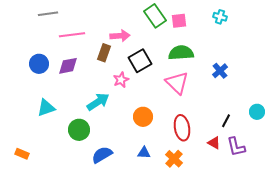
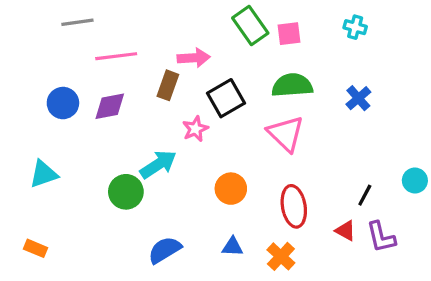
blue cross: (220, 71) -> (358, 98), moved
cyan triangle: (46, 108) -> (44, 174), moved
green circle: (79, 130) -> (126, 192), moved

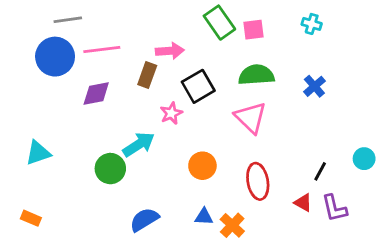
blue circle: (63, 103) -> (55, 57), moved, size x1.4
orange cross: (281, 256) -> (232, 225), moved

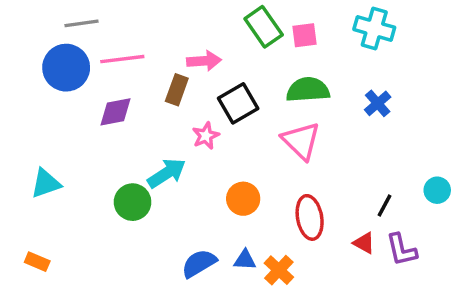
cyan cross: (312, 24) -> (374, 28), size x1.6
blue semicircle: (144, 220) -> (199, 263), moved

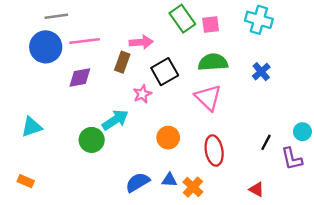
red triangle: (364, 243) -> (257, 189), moved
purple L-shape: (401, 250) -> (292, 159), moved

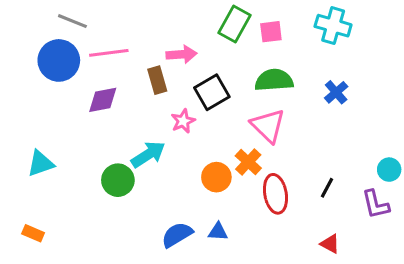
gray line: (56, 16) -> (72, 21), turned 30
green rectangle: (182, 19) -> (235, 24), turned 64
brown rectangle: (122, 62) -> (157, 80), turned -36
black line: (266, 142) -> (327, 188), moved
orange cross: (193, 187) -> (248, 162), moved

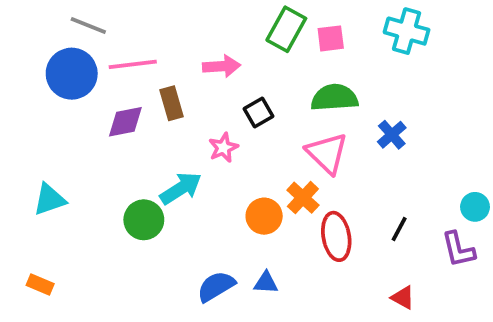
brown rectangle: (157, 80) -> (172, 103), moved
black square: (212, 92) -> (259, 112), size x0.7
blue cross: (336, 92) -> (392, 135), moved

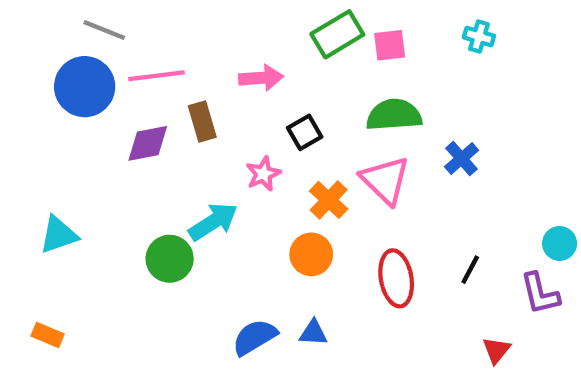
green rectangle: (286, 29) -> (337, 34), turned 30
cyan cross: (407, 31) -> (479, 37), size x0.6
orange cross: (303, 198) -> (329, 200), moved
red triangle: (403, 298) -> (496, 350), moved, turned 40

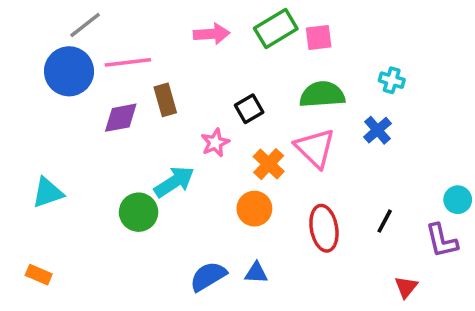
gray line: (104, 30) -> (85, 25), turned -60
cyan cross: (479, 37) -> (392, 80), moved
pink arrow: (261, 78) -> (212, 34), moved

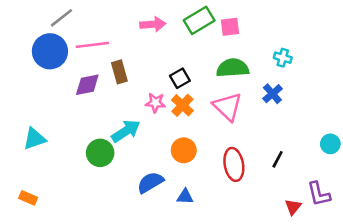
pink star: (215, 143) -> (155, 103), turned 30
orange cross: (269, 164) -> (182, 105), moved
purple L-shape: (442, 241) -> (319, 194), moved
blue semicircle: (208, 276) -> (150, 182), moved

